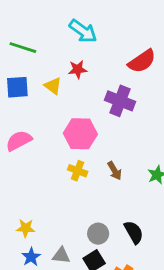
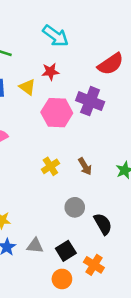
pink hexagon: (80, 134) -> (57, 113), moved
yellow cross: (78, 171) -> (50, 166), turned 36
gray circle: (98, 234) -> (75, 207), moved

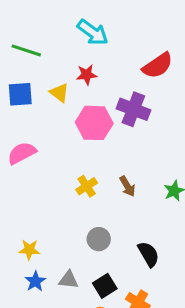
gray circle: (75, 207) -> (99, 239), moved

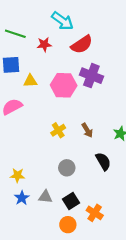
red semicircle: (158, 66) -> (82, 44), moved
red star: (87, 75) -> (44, 44), moved
yellow triangle: (59, 93) -> (30, 81), moved, turned -40
black semicircle: (148, 254) -> (103, 161), moved

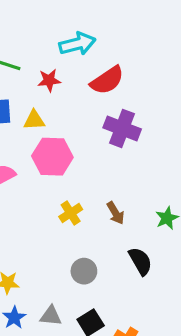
cyan arrow: (62, 21) -> (77, 44), turned -50
yellow triangle: (30, 81) -> (34, 120), moved
pink hexagon: (64, 85) -> (52, 157), moved

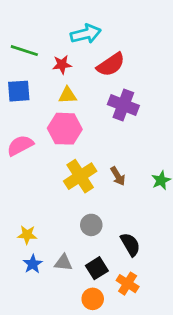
yellow triangle: (34, 120) -> (68, 95), moved
yellow cross: (71, 213) -> (80, 176), size x1.6
black semicircle: (140, 261) -> (130, 244), moved

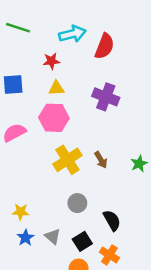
green line: (24, 51) -> (18, 28), moved
red semicircle: (111, 65) -> (105, 46), moved, turned -35
gray triangle: (63, 263) -> (53, 236), turned 35

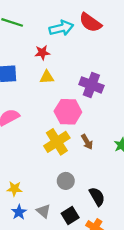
red semicircle: (105, 46) -> (90, 22), moved, turned 105
pink hexagon: (54, 118) -> (68, 112), moved

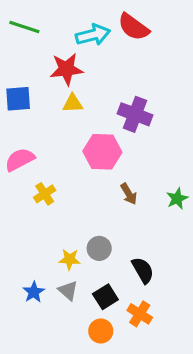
red star: (42, 53) -> (66, 69), size x1.5
yellow cross: (57, 142) -> (45, 194), moved, size x0.6
yellow star: (14, 189) -> (70, 259), moved

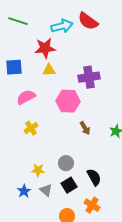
purple cross: (135, 114) -> (89, 77), turned -30
pink semicircle: (20, 160) -> (26, 97), moved
yellow star: (70, 259) -> (38, 170), moved
black square: (105, 297) -> (69, 185), moved

